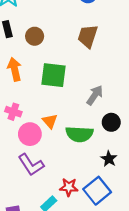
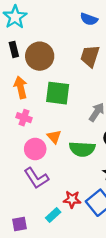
brown circle: (35, 36) -> (40, 56), size x1.6
pink cross: (13, 112) -> (24, 118), moved

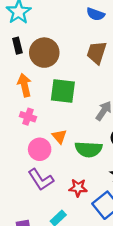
red star: (72, 199) -> (78, 188), moved

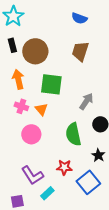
orange triangle: (59, 136) -> (41, 109), moved
green semicircle: (89, 149) -> (73, 134), turned 75
purple L-shape: (41, 180) -> (32, 175), moved

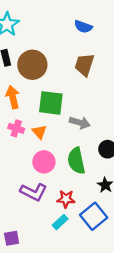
gray arrow: (86, 101) -> (80, 123), moved, turned 72
pink circle: (31, 134) -> (44, 162), moved
purple L-shape: (32, 175) -> (34, 192), moved, turned -30
cyan rectangle: (47, 193) -> (60, 222), moved

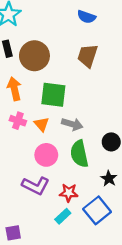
gray arrow: (80, 123) -> (72, 124), moved

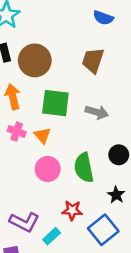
blue semicircle: (86, 17) -> (103, 18), moved
gray arrow: (72, 124) -> (97, 112), moved
purple L-shape: (36, 186) -> (24, 222), moved
cyan rectangle: (63, 216) -> (52, 236), moved

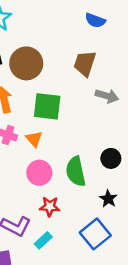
gray arrow: (97, 112) -> (107, 96), moved
red star: (72, 210) -> (50, 207), moved

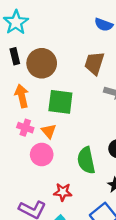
pink circle: (39, 173) -> (42, 155), moved

